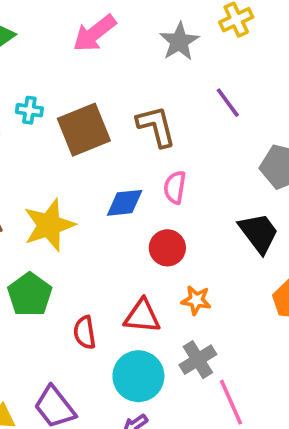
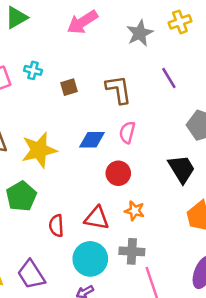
brown square: (84, 130) -> (69, 87), size x0.5
gray cross: (198, 360) -> (132, 251), turned 30

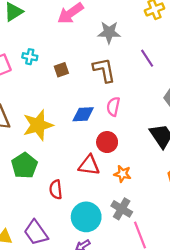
gray star: (140, 33) -> (109, 32), moved, turned 30
red triangle: (97, 218) -> (89, 165), moved
gray cross: (132, 251) -> (122, 209), turned 30

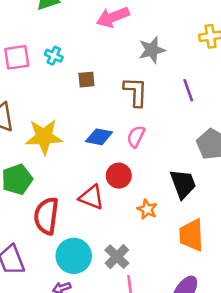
gray star: (109, 32) -> (152, 50), turned -30
orange star: (122, 174) -> (147, 209), moved
red semicircle: (56, 190) -> (46, 216), size x1.6

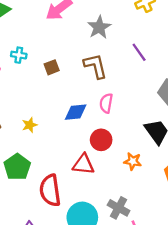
yellow star: (44, 137) -> (30, 125), size x0.5

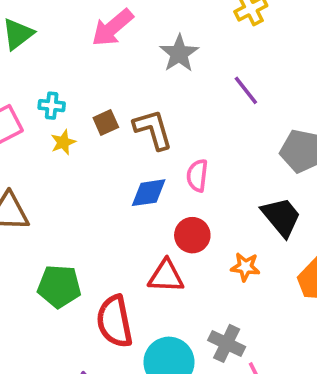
brown L-shape: (95, 66) -> (153, 129), moved
yellow star: (30, 125) -> (63, 142), moved
green pentagon: (17, 167) -> (59, 286), turned -30

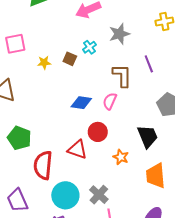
cyan cross: (52, 106) -> (89, 47), moved, turned 32
brown square: (106, 122) -> (70, 59), turned 32
brown L-shape: (153, 129) -> (122, 76), moved

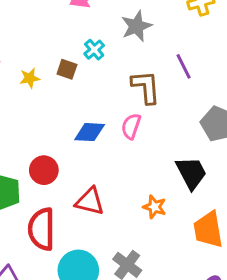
red circle: (98, 132) -> (44, 170), moved

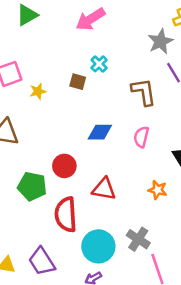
gray star: (136, 26) -> (160, 41), moved
yellow star: (30, 78) -> (38, 91), moved
pink semicircle: (131, 126) -> (141, 137), moved

